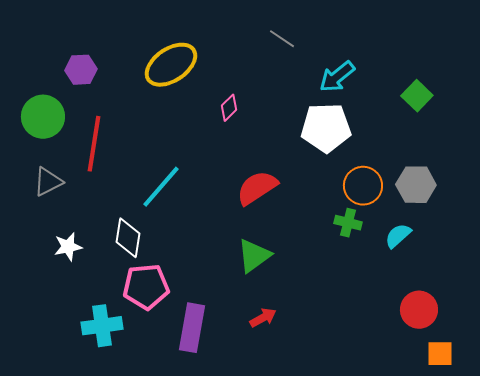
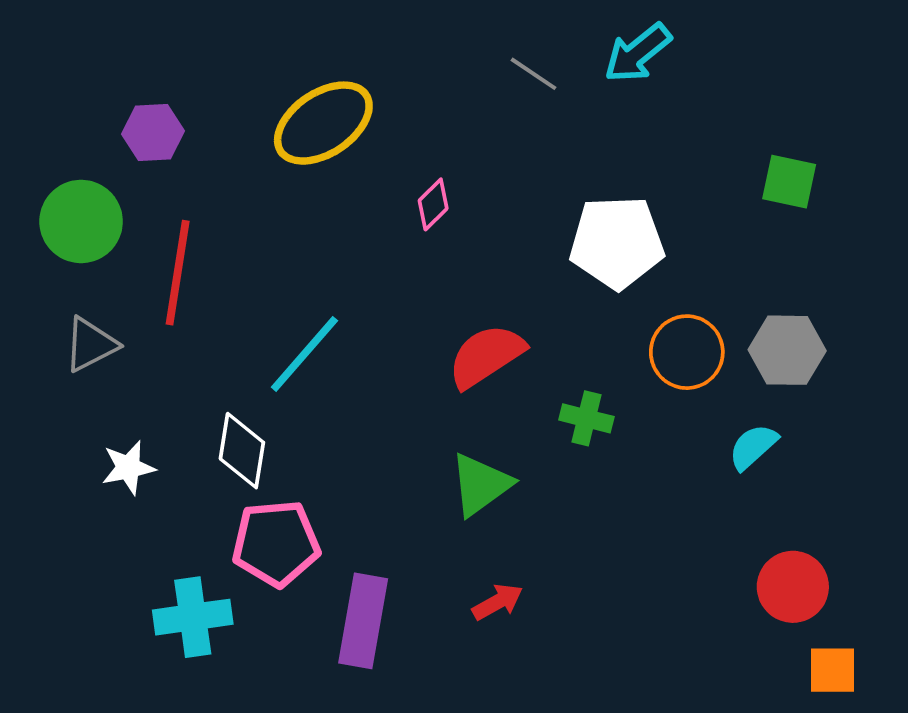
cyan arrow: (337, 77) -> (638, 53), moved
green square: (417, 96) -> (789, 182), turned -32
green cross: (348, 223) -> (586, 418), moved

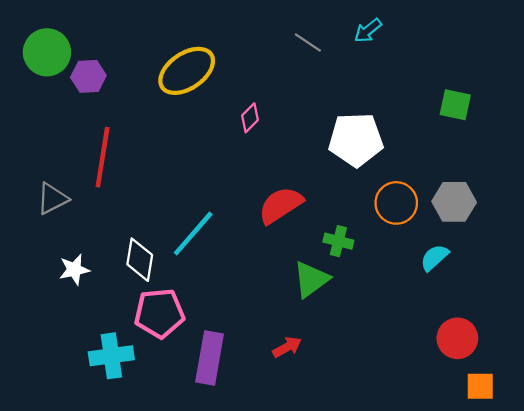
cyan arrow: (638, 53) -> (368, 30), size x0.7
green circle: (81, 221) -> (47, 52), moved
cyan line: (304, 354) -> (193, 234), moved
green triangle: (480, 485) -> (311, 279), moved

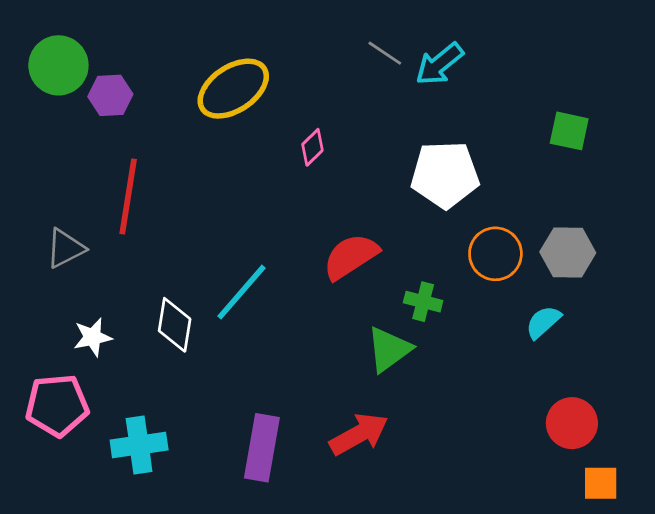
cyan arrow: (368, 30) -> (439, 64), moved, size x1.4
pink pentagon: (159, 313) -> (57, 405), moved
red arrow: (287, 347) -> (359, 434), size x1.6

